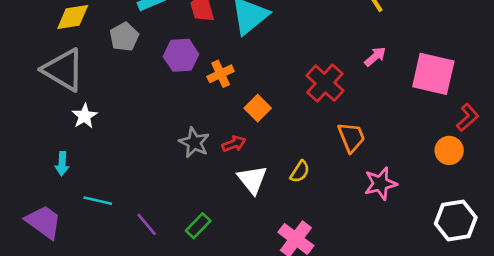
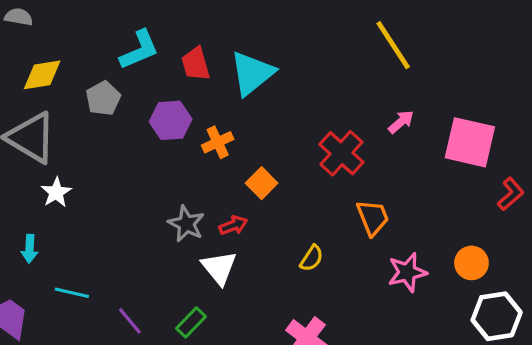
orange circle: (449, 150) -> (471, 263), moved
white triangle: (252, 180) -> (219, 268), moved

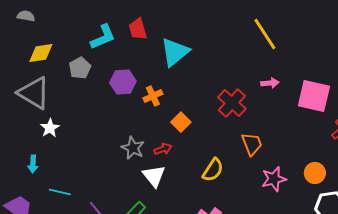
red trapezoid: (196, 64) -> (138, 29), moved
pink arrow: (401, 122) -> (270, 83), turned 36
yellow semicircle: (312, 258) -> (213, 170), size x1.4

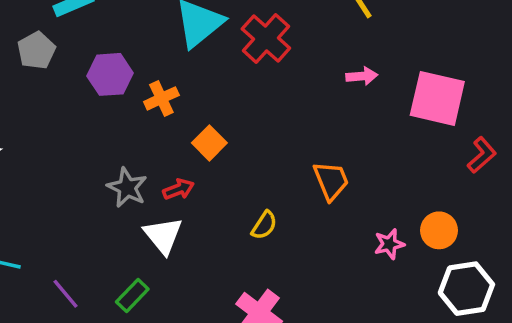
red cross: (232, 103) -> (266, 38), moved
yellow semicircle: (213, 170) -> (264, 225), size x0.7
pink star: (274, 179) -> (389, 244), moved, size x0.7

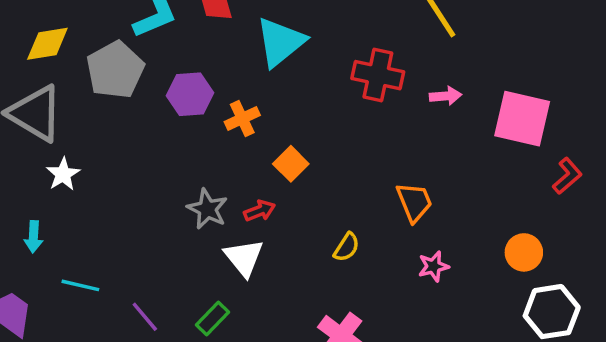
red cross: (266, 38) -> (378, 75), moved, turned -30
gray pentagon: (36, 50) -> (115, 70), size x1.5
pink star: (389, 244) -> (433, 266), moved

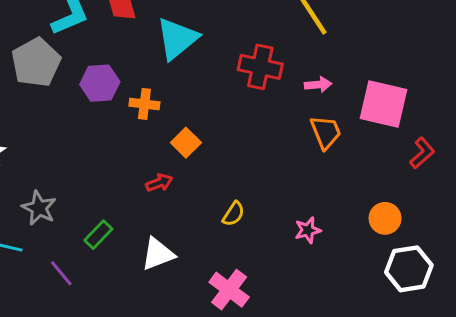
orange cross: (242, 119) -> (144, 104), turned 32
orange trapezoid: (414, 202) -> (326, 132), moved
gray star: (207, 209) -> (39, 208), moved
white triangle: (244, 258) -> (158, 254), moved, turned 48
green rectangle: (213, 319) -> (98, 235), moved

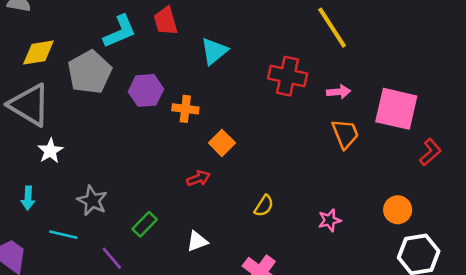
cyan triangle: (177, 39) -> (214, 51), size x0.7
white triangle: (158, 254) -> (197, 241), size x0.7

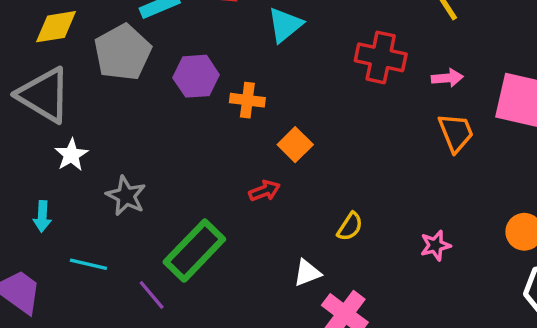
gray star: (92, 201) -> (126, 196), moved
green rectangle: (145, 224) -> (194, 251), size x1.8
white triangle: (197, 241) -> (307, 273), moved

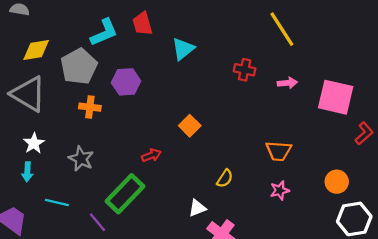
red cross: (381, 57) -> (245, 70), size x0.7
orange cross: (247, 100) -> (90, 107), moved
orange trapezoid: (456, 133) -> (279, 151), moved, turned 116
white star: (71, 155) -> (34, 143), moved
red arrow: (264, 191) -> (151, 155), moved

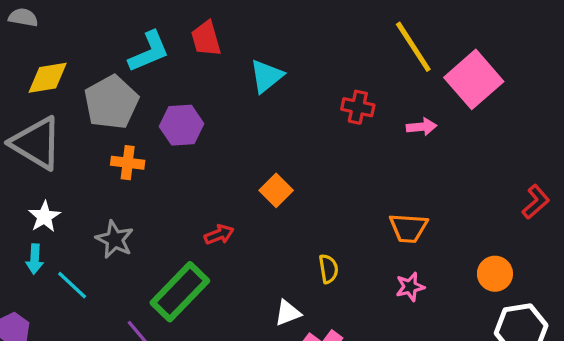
pink square: (336, 97) -> (474, 79), moved, turned 36
yellow semicircle: (225, 178) -> (328, 269), turned -42
cyan line: (57, 203) -> (72, 285), moved, turned 30

